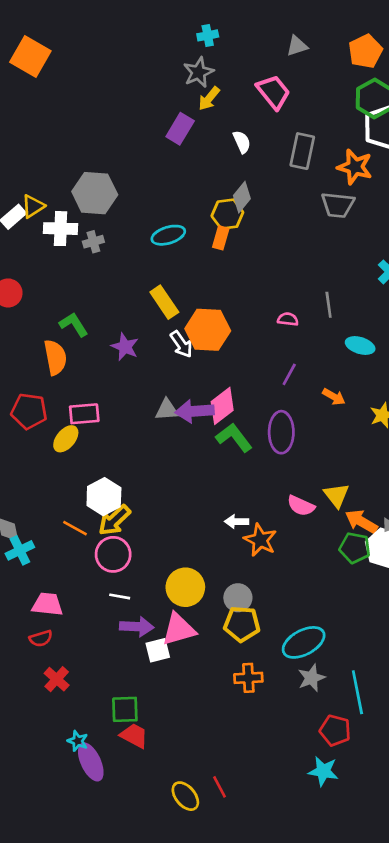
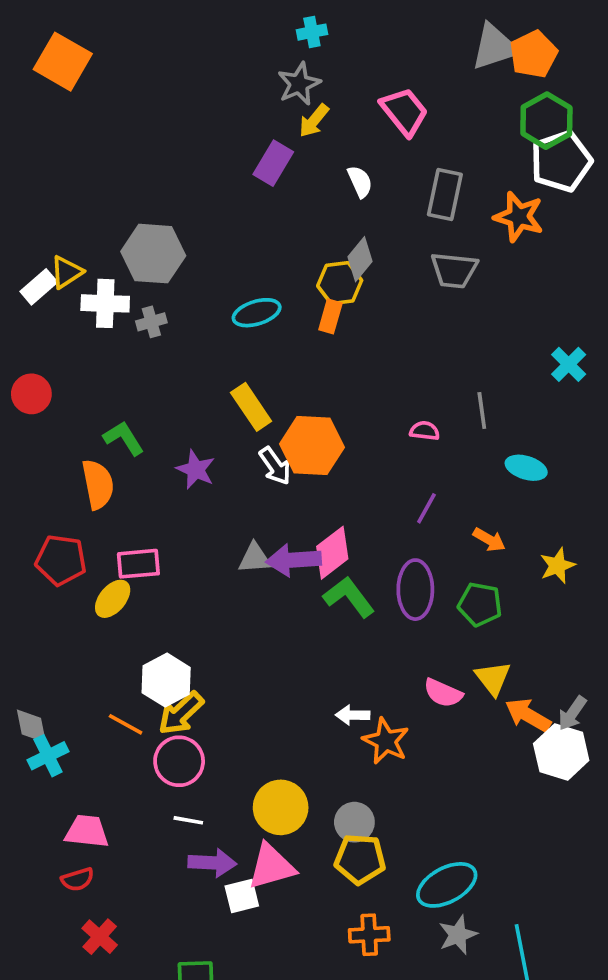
gray triangle: (297, 46) -> (495, 47), moved, size x1.6
gray trapezoid: (338, 205) -> (454, 270), moved
green pentagon: (355, 548) -> (480, 604), moved

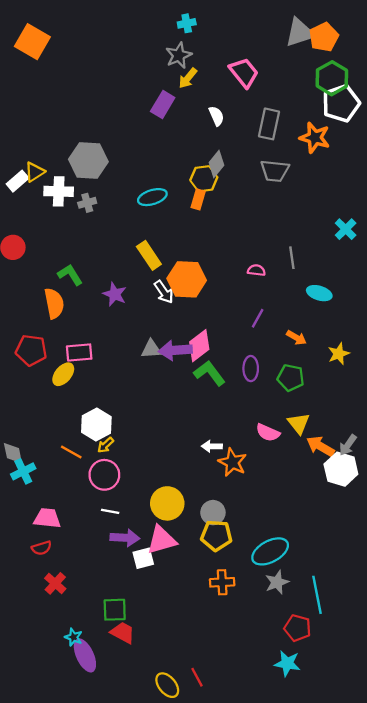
purple ellipse: (415, 590) -> (251, 369), size x0.7
yellow arrow: (181, 713) -> (106, 445), size x0.6

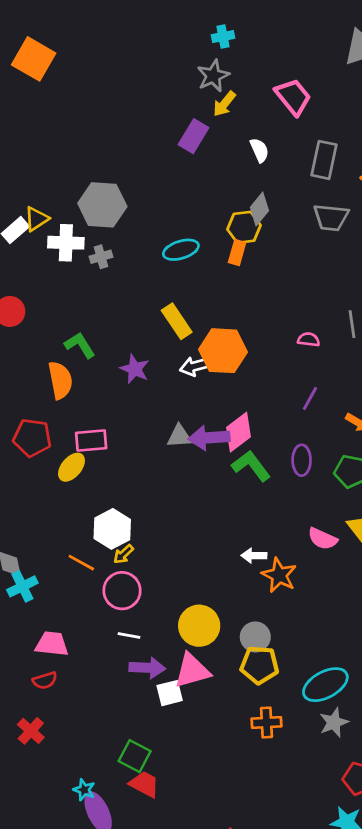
white arrow: (164, 292) -> (195, 366), turned 110
red cross: (55, 583) -> (31, 731), moved
green square: (115, 610) -> (135, 756), turned 30

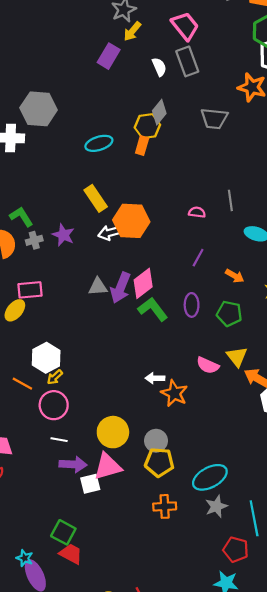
gray rectangle: (324, 160) -> (187, 61), moved, turned -32
gray cross: (101, 257) -> (34, 240), moved
purple arrow: (209, 438) -> (120, 288), turned -64

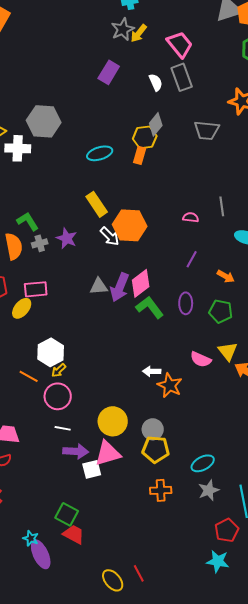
yellow arrow: (132, 31) -> (139, 33), moved
white arrow: (110, 233) -> (110, 236), turned -120
cyan ellipse: (210, 477) -> (203, 463), size x0.7
red pentagon: (236, 550) -> (227, 530), turned 30

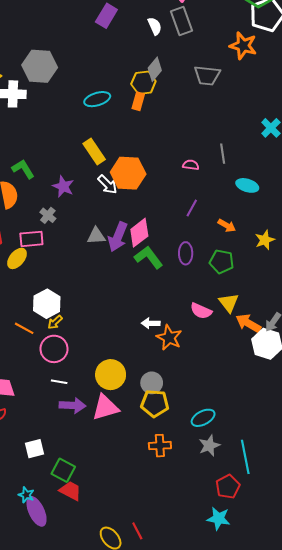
gray cross: (40, 243) -> (48, 215), moved, turned -35
white square: (92, 469) -> (34, 449), moved

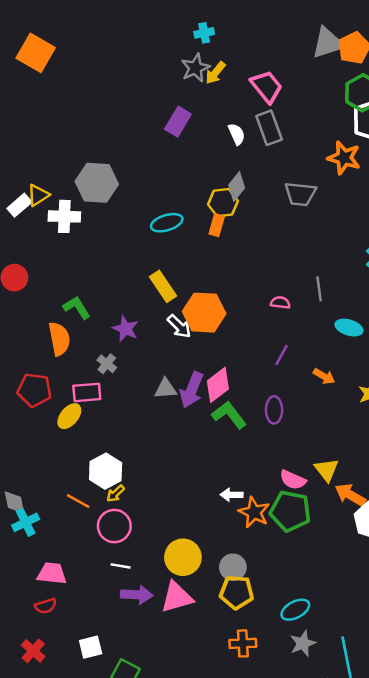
green pentagon: (222, 262) -> (290, 511), moved, size x1.4

